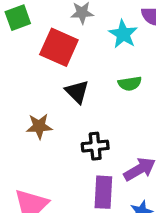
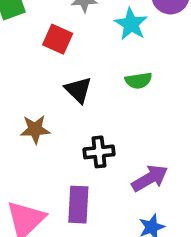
red square: (59, 47) -> (58, 39), size x0.7
purple rectangle: (103, 192) -> (78, 205), moved

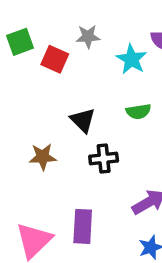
red square: (58, 39) -> (55, 59), moved
black cross: (99, 152) -> (104, 159), moved

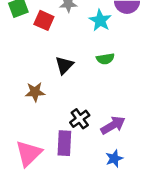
black triangle: (83, 120) -> (64, 65), turned 30
black cross: (104, 159) -> (80, 119), moved, turned -30

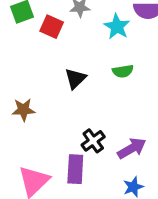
brown star: (35, 92) -> (23, 110), moved

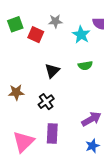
black cross: (93, 141) -> (46, 102), moved

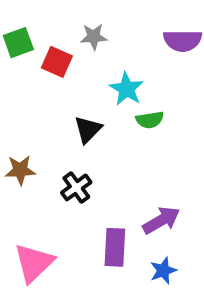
cyan star: (81, 35) -> (127, 89), moved
purple rectangle: (52, 133) -> (115, 247), moved

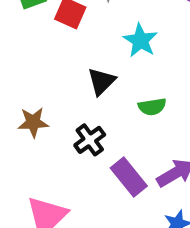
green semicircle: (150, 120) -> (152, 107), moved
purple rectangle: (115, 247) -> (129, 177), moved, turned -42

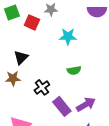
cyan star: (140, 40) -> (68, 36), turned -30
black triangle: (101, 81) -> (21, 57), moved

